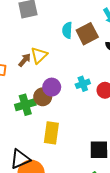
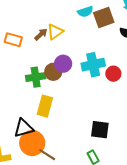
cyan semicircle: (67, 30) -> (85, 12), turned -119
cyan cross: (83, 84) -> (93, 65), size x1.6
yellow rectangle: (51, 133) -> (45, 106), moved

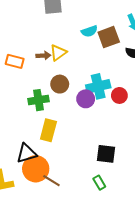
brown arrow: (41, 34) -> (43, 55), turned 40
purple circle: (63, 64) -> (86, 99), moved
brown circle: (53, 72) -> (60, 84), moved

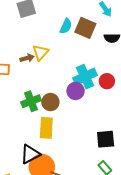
cyan semicircle: (89, 31) -> (66, 26), turned -35
brown square: (109, 37) -> (85, 28), turned -35
brown circle: (60, 84) -> (50, 102), moved

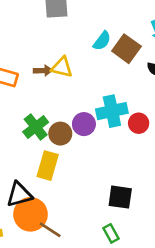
yellow triangle: (41, 52) -> (62, 67), turned 48
purple circle: (76, 91) -> (84, 124), moved
green cross: (31, 101) -> (36, 127), turned -30

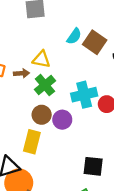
brown arrow: (43, 71) -> (21, 73), moved
purple circle: (84, 124) -> (62, 120), moved
green cross: (36, 127) -> (45, 85), moved

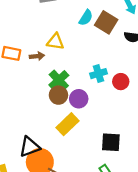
green cross: (45, 85) -> (59, 80), moved
cyan cross: (84, 95) -> (98, 74), size x0.7
yellow rectangle: (32, 142) -> (67, 124), moved, turned 35

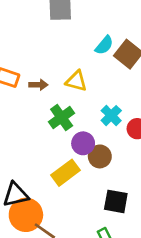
yellow triangle: (55, 42) -> (76, 81), moved
cyan cross: (98, 74) -> (111, 116), turned -35
brown circle: (58, 95) -> (100, 156), moved

